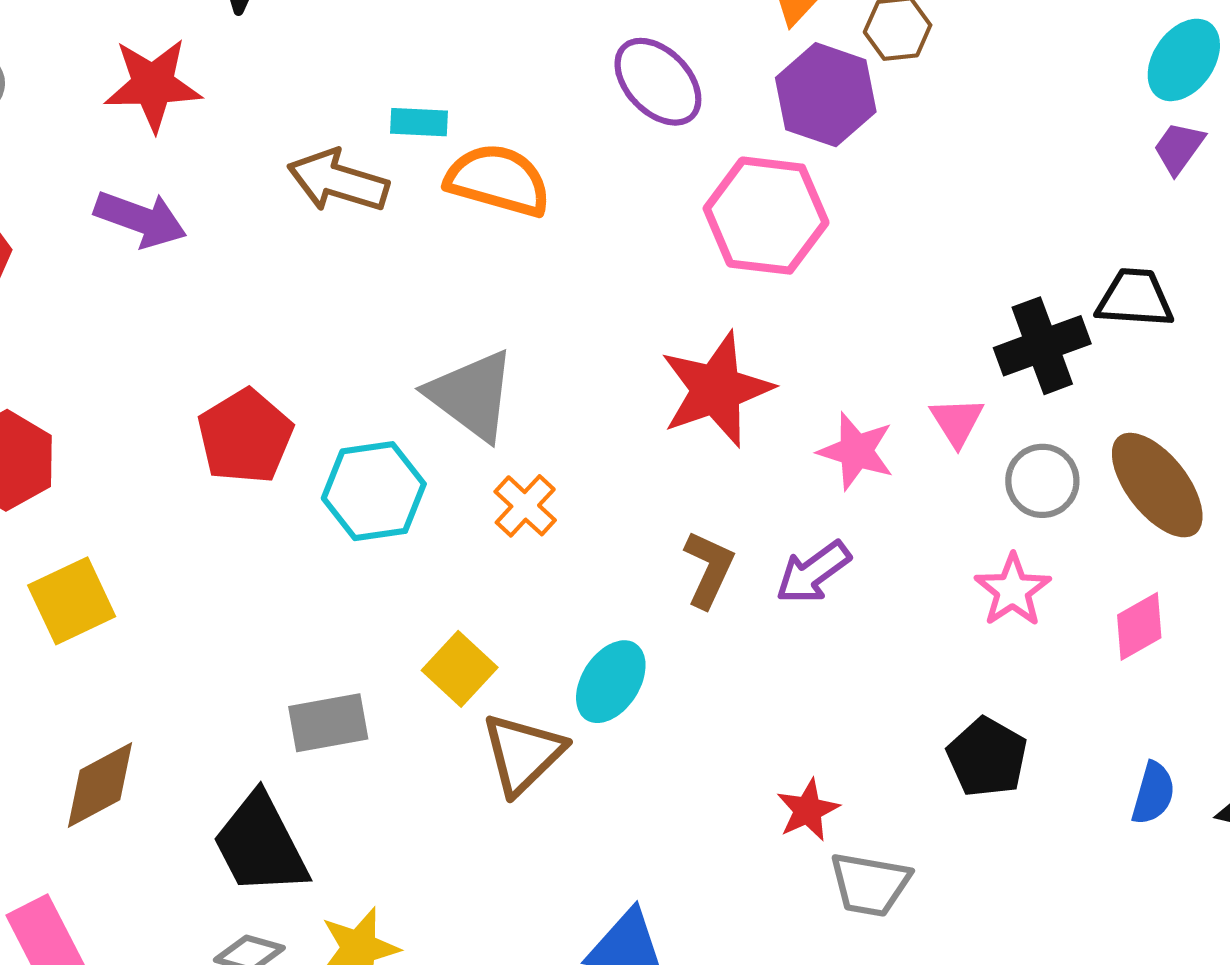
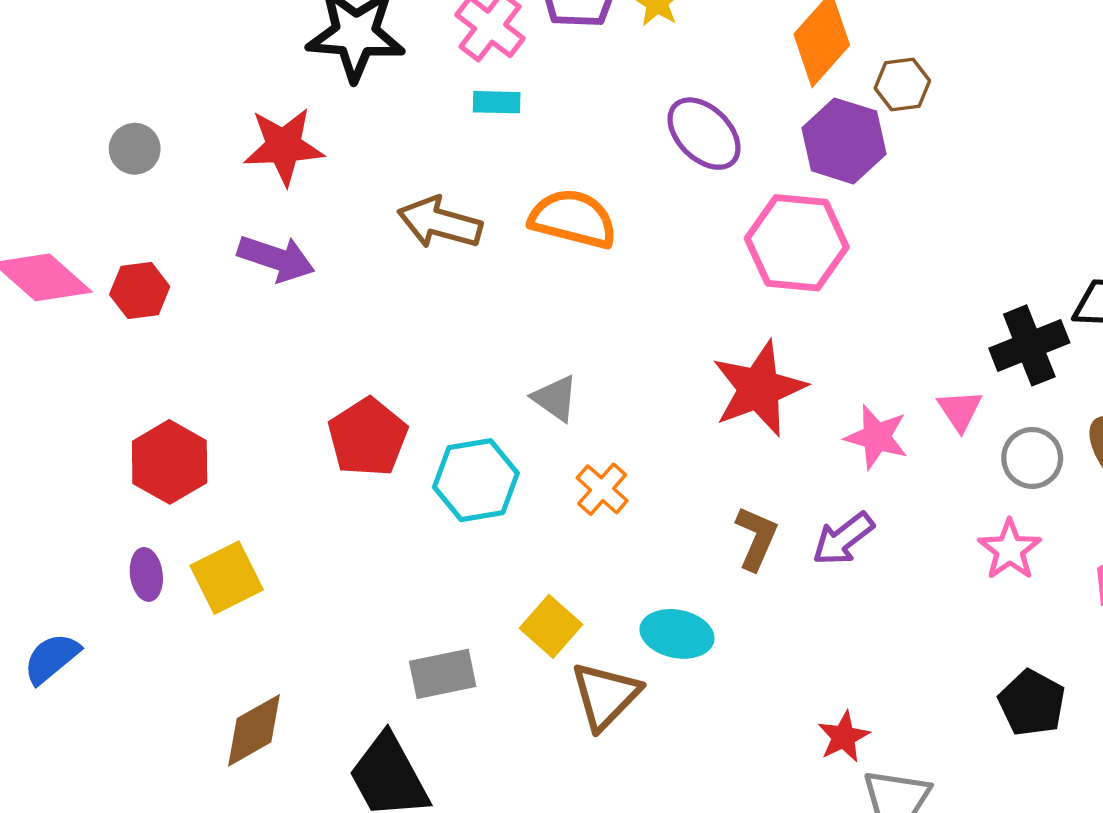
cyan rectangle: (419, 122) -> (497, 102), moved
gray triangle: (472, 395) -> (555, 398), size x0.6
cyan ellipse: (611, 682) -> (677, 634), turned 70
black pentagon: (987, 757) -> (1032, 703), moved

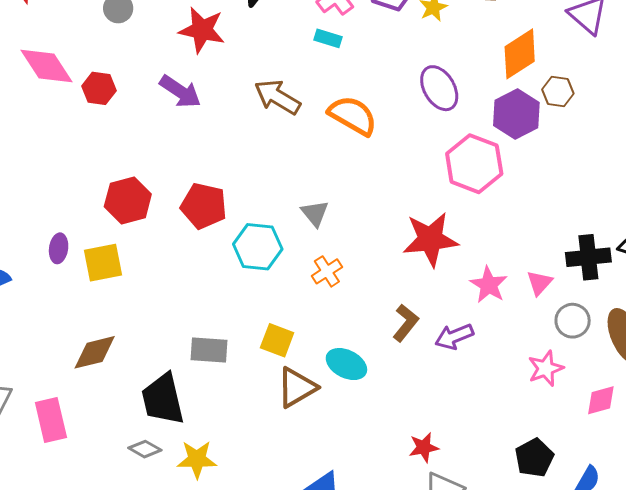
red pentagon: (368, 437) -> (204, 206), turned 30
red hexagon: (170, 462) -> (128, 200), moved
yellow square: (551, 626) -> (277, 340), turned -36

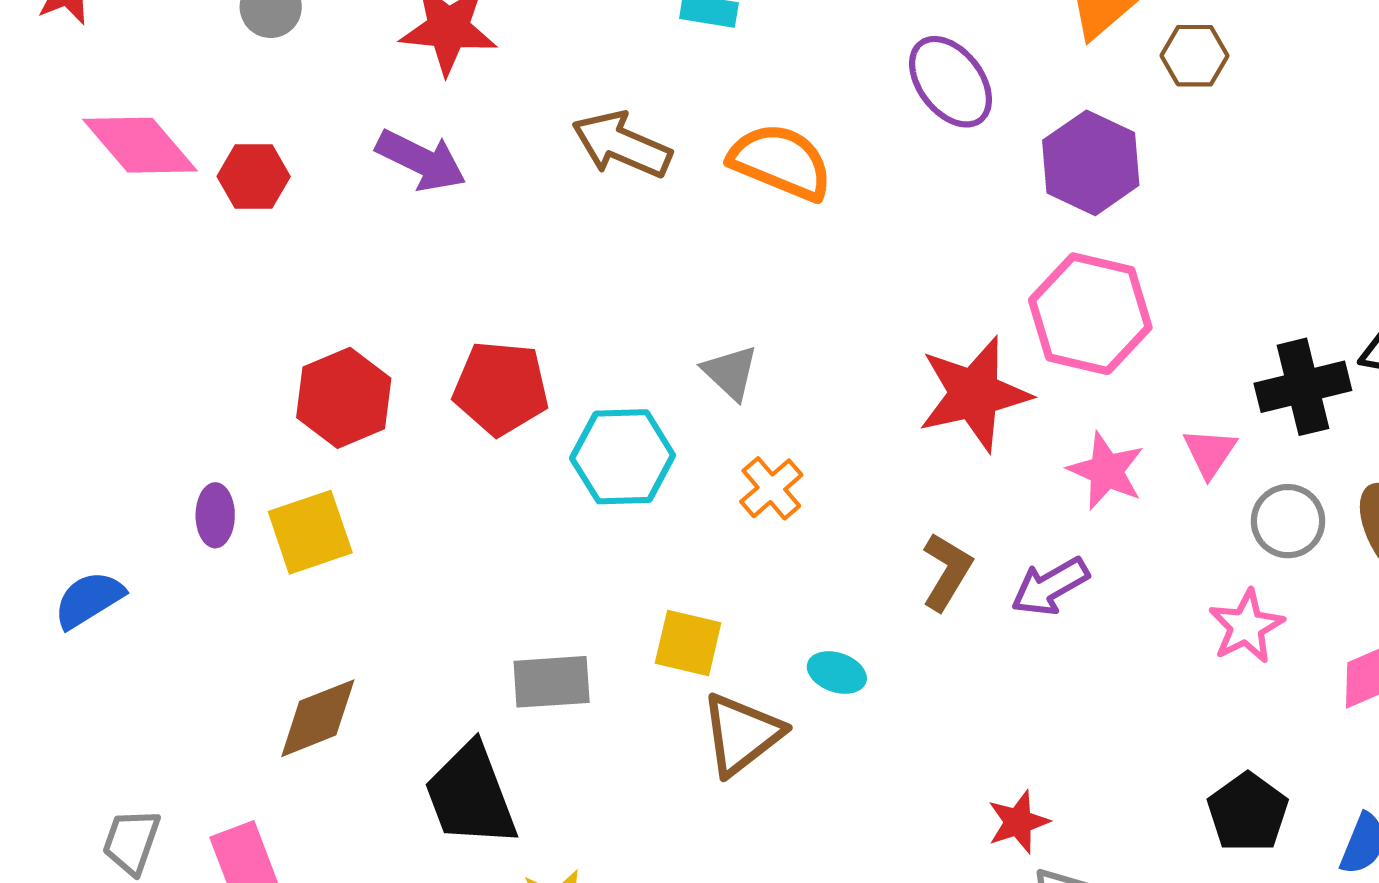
purple hexagon: (516, 114) -> (1091, 163), moved
pink hexagon: (474, 164) -> (1090, 314), moved
cyan ellipse: (346, 364) -> (837, 672), size x0.7

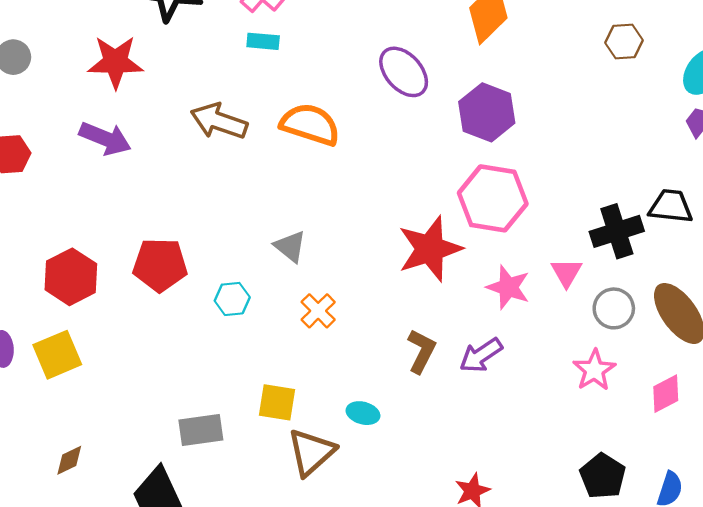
brown hexagon: (1195, 56) -> (624, 42), moved
cyan hexagon: (623, 457) -> (232, 299), size x0.6
brown diamond: (318, 718) -> (69, 460), size x0.6

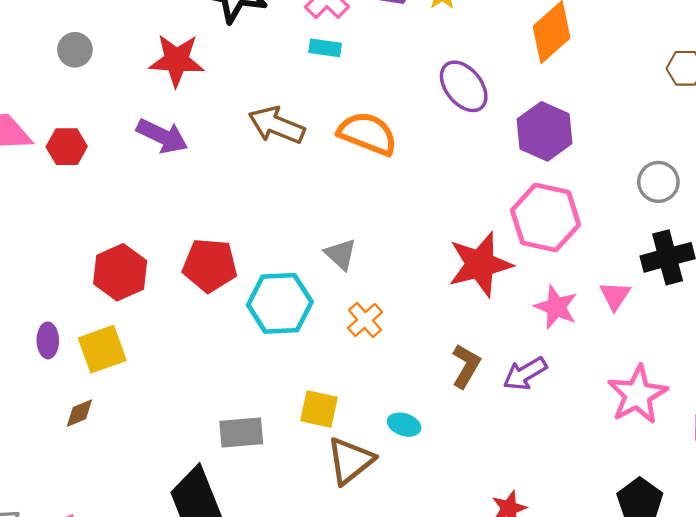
cyan hexagon: (232, 299) -> (280, 303), size x1.8
gray circle: (614, 308) -> (658, 182), moved
pink star: (594, 370) -> (637, 395), size x1.4
brown diamond: (69, 460) -> (79, 413), moved

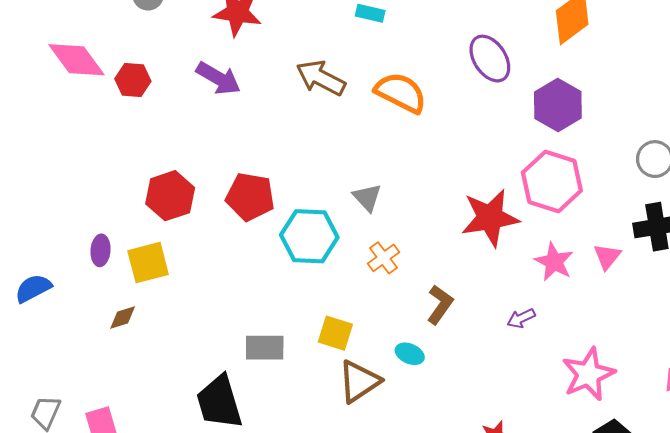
brown L-shape: (466, 366) -> (440, 304), moved
purple arrow: (525, 374) -> (521, 318), size x0.7
pink star: (637, 395) -> (588, 374), moved

